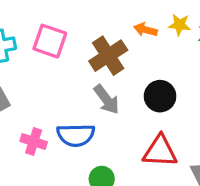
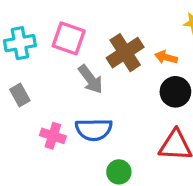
orange arrow: (145, 30) -> (166, 57), moved
gray arrow: (107, 99) -> (91, 79), moved

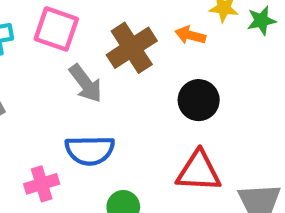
orange arrow: (166, 57) -> (190, 35), moved
pink cross: (53, 136) -> (42, 184), moved, turned -35

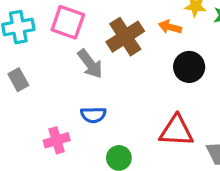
black circle: (199, 100) -> (189, 67), moved
blue semicircle: (90, 150) -> (93, 115), size x0.7

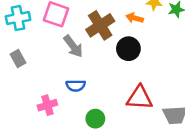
black circle: (189, 67) -> (128, 49), moved

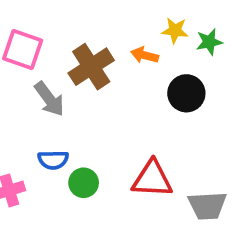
black circle: (128, 49) -> (186, 93), moved
green circle: (95, 119) -> (84, 183), moved

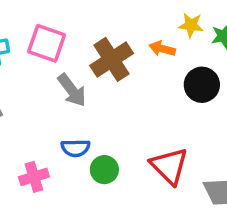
red triangle: (152, 179) -> (169, 166), turned 42

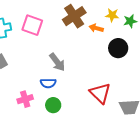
brown cross: (112, 59) -> (74, 16), moved
gray arrow: (72, 90) -> (57, 62), moved
green circle: (104, 170) -> (53, 105), moved

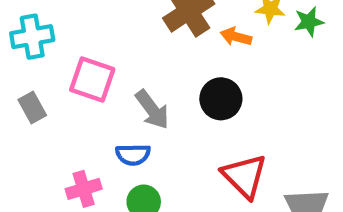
pink square: (32, 25) -> (92, 80), moved
black circle: (118, 48) -> (221, 99), moved

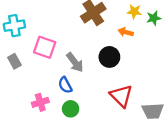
orange arrow: (236, 37) -> (126, 32), moved
blue semicircle: (133, 155) -> (65, 85), turned 63

